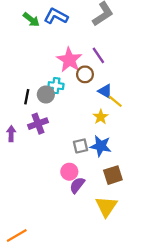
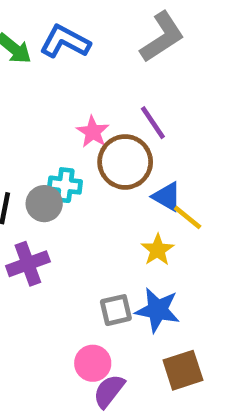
pink star: (69, 60) -> (93, 132), size x0.6
brown circle: (85, 74) -> (125, 162), size x1.5

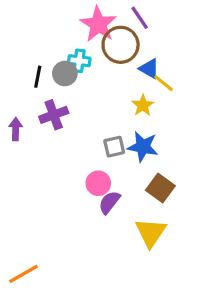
pink star: (93, 132) -> (98, 24), size x1.6
brown square: (183, 370) -> (160, 188), turned -36

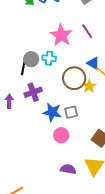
brown circle: (121, 45) -> (74, 78), moved
gray circle: (65, 73) -> (31, 59), moved
blue star: (143, 147) -> (52, 112), moved
purple semicircle: (109, 202) -> (68, 169), moved, turned 63

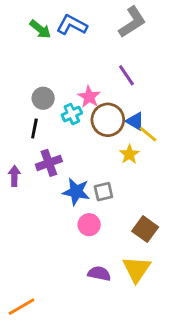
pink star: (61, 35) -> (89, 97), moved, size x0.7
cyan cross: (49, 58) -> (72, 114), turned -32
gray circle: (31, 59) -> (43, 98), moved
brown circle: (74, 78) -> (108, 120), moved

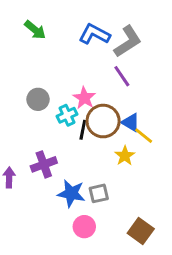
gray L-shape: (132, 22) -> (128, 41), moved
blue L-shape: (72, 25) -> (94, 34), moved
black line: (34, 128) -> (83, 130), moved

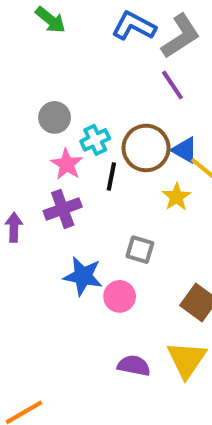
pink star: (84, 98) -> (67, 164), moved
black line: (83, 130) -> (111, 176), moved
blue star: (71, 193) -> (83, 276), moved
gray square: (99, 193) -> (140, 250), turned 30

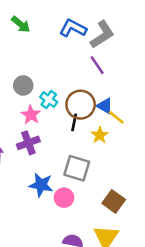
cyan cross: (95, 140) -> (49, 100), turned -30
black line: (111, 176) -> (74, 122), moved
gray square: (140, 250) -> (77, 168), size x1.5

